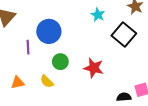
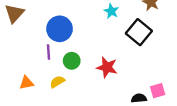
purple line: (28, 47) -> (48, 52), moved
yellow semicircle: (47, 81) -> (57, 82), turned 104

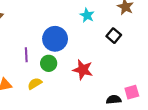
blue circle: (60, 29) -> (55, 39), moved
black square: (139, 32) -> (114, 36), size x0.6

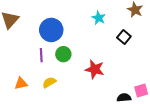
blue circle: (55, 39) -> (51, 30), moved
green circle: (49, 63) -> (63, 54), moved

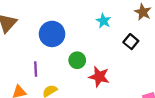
green circle: (63, 54) -> (77, 60), moved
purple line: (41, 55) -> (36, 69), moved

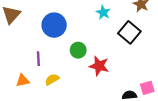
black square: (131, 42) -> (129, 32), size x1.5

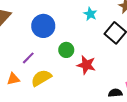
purple line: (38, 59) -> (28, 58), turned 48
yellow semicircle: (52, 79) -> (41, 78), size x1.5

